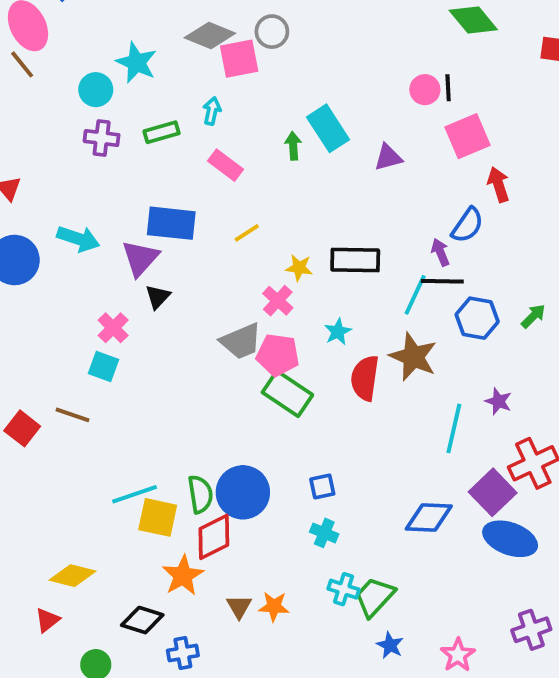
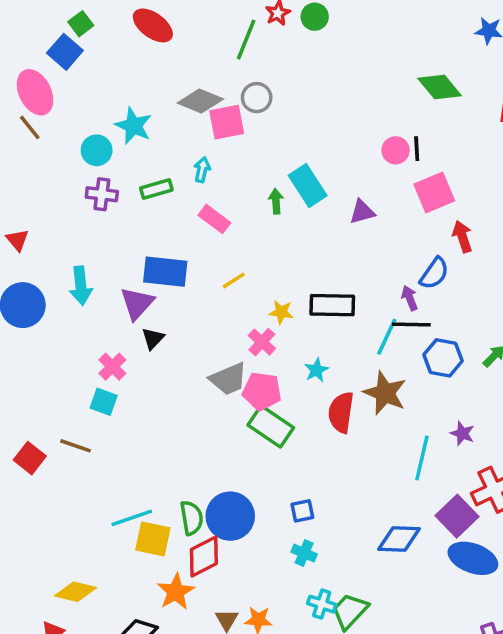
cyan arrow: (78, 239) -> (81, 286), turned 66

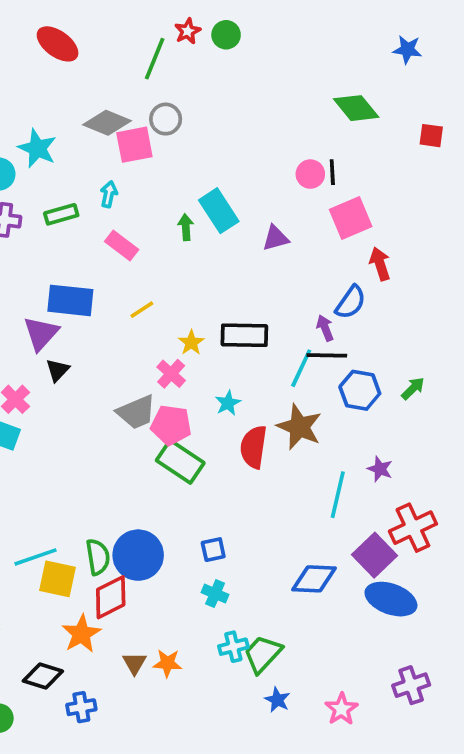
yellow star: (281, 312) -> (191, 343), turned 30
cyan cross: (322, 604) -> (233, 647), turned -32

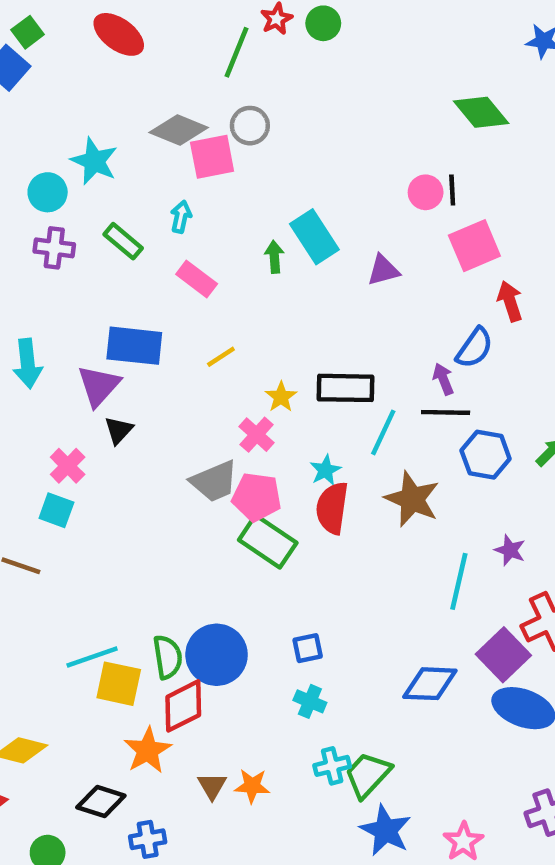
green rectangle: (61, 214) -> (123, 241), turned 56
cyan line: (301, 368) -> (383, 432), moved
red semicircle: (254, 447) -> (332, 508), moved
blue star: (277, 700) -> (386, 830), size x1.6

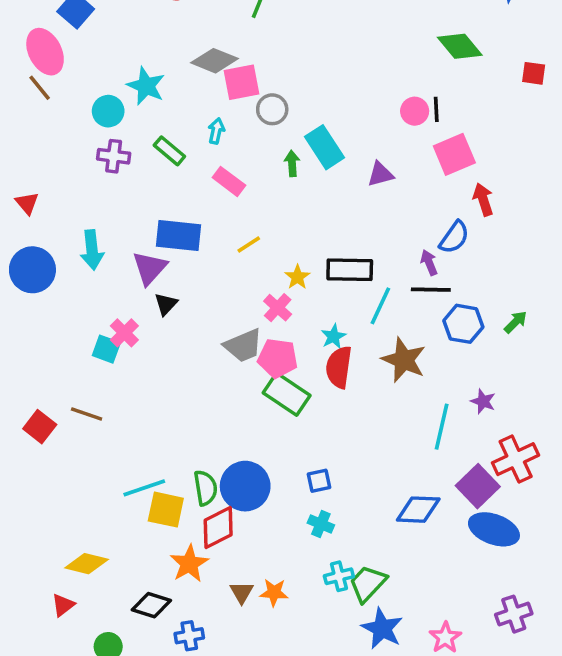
gray circle: (250, 126) -> (272, 109), moved
cyan square: (56, 510) -> (106, 349), moved

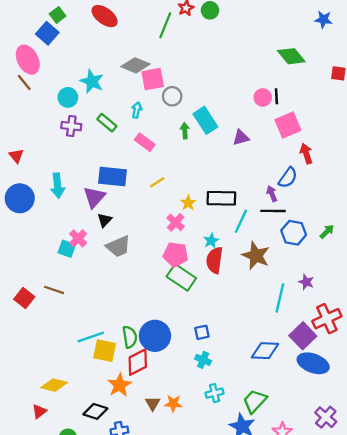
gray trapezoid: (243, 345) -> (118, 246), moved
green trapezoid: (368, 583) -> (255, 401), moved
purple cross: (514, 614) -> (326, 417), turned -30

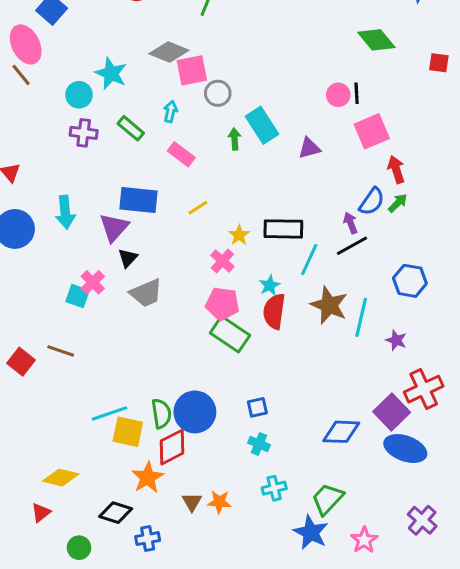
black line: (273, 211) -> (352, 246), turned -30
green arrow: (327, 232) -> (398, 203), moved
blue hexagon: (294, 233) -> (410, 281), moved
cyan line: (280, 298) -> (361, 317), moved

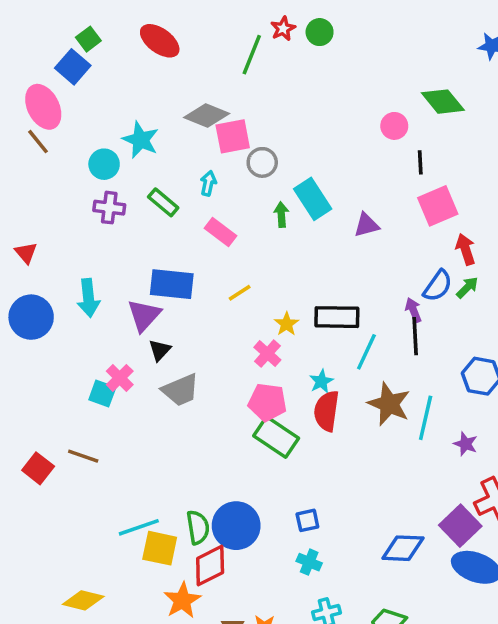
pink circle: (338, 95) -> (394, 126), moved
black line: (352, 246) -> (415, 336), turned -64

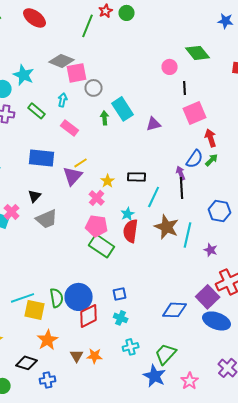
purple triangle: (144, 315) -> (73, 176), moved
black rectangle: (337, 317) -> (137, 177), size x0.7
red diamond: (210, 566) -> (89, 316), moved

